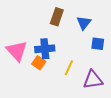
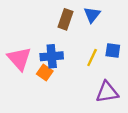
blue triangle: (84, 23) -> (92, 15), moved
yellow line: (69, 68) -> (92, 57), moved

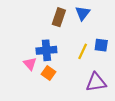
pink triangle: (19, 59) -> (30, 64), moved, size x0.6
orange square: (45, 72) -> (49, 73), moved

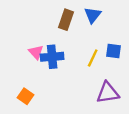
pink triangle: (30, 64) -> (36, 52), moved
orange square: (49, 73) -> (25, 96), moved

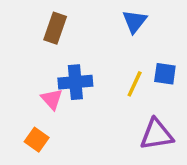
brown rectangle: (66, 20) -> (55, 28), moved
pink triangle: (36, 52) -> (52, 99), moved

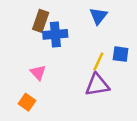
blue cross: (75, 82) -> (55, 34), moved
purple triangle: (157, 135) -> (97, 85), moved

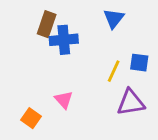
pink triangle: (38, 73) -> (64, 100), moved
purple triangle: (97, 85) -> (131, 103), moved

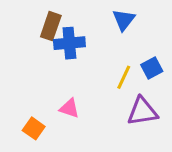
blue square: (139, 63) -> (152, 68), turned -36
pink triangle: (64, 100) -> (69, 108), turned -30

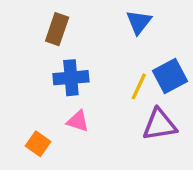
blue cross: (69, 43) -> (71, 78), moved
blue square: (152, 68) -> (170, 76), size x1.4

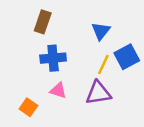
blue triangle: (139, 22) -> (101, 31), moved
purple triangle: (160, 125) -> (98, 93), moved

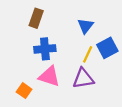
pink triangle: (58, 90) -> (49, 76), size x1.5

